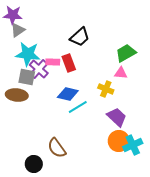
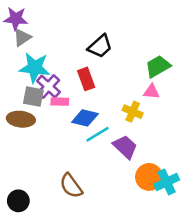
pink rectangle: (53, 62) -> (60, 102), moved
purple trapezoid: (117, 117) -> (125, 147), moved
black circle: (34, 164) -> (18, 201), moved

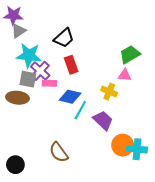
black trapezoid: (100, 46) -> (64, 38), moved
cyan line: (97, 134) -> (80, 110), turned -30
cyan cross: (167, 182) -> (137, 149), turned 30

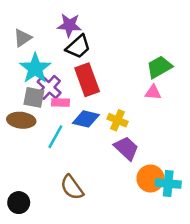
purple star: (13, 15) -> (69, 25), moved
cyan star: (29, 55) -> (35, 68), turned 30
red rectangle: (71, 65) -> (87, 80), size x1.4
yellow cross: (109, 92) -> (118, 120), moved
cyan line: (80, 110) -> (55, 137), moved

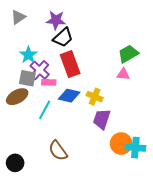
gray triangle: (23, 38) -> (18, 17), moved
cyan star: (35, 68) -> (28, 55), size x0.7
brown ellipse: (21, 120) -> (17, 97), turned -35
purple trapezoid: (126, 148) -> (102, 119), turned -115

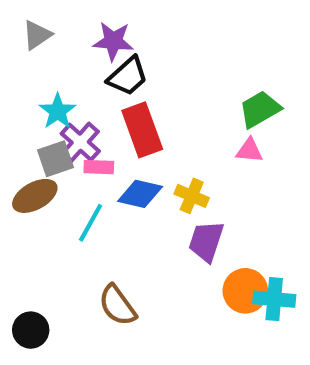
gray square: (27, 78) -> (55, 159), turned -30

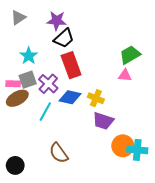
purple cross: (80, 142) -> (48, 84), moved
pink rectangle: (99, 167) -> (13, 84), moved
purple trapezoid: (206, 241) -> (103, 121), turned -90

